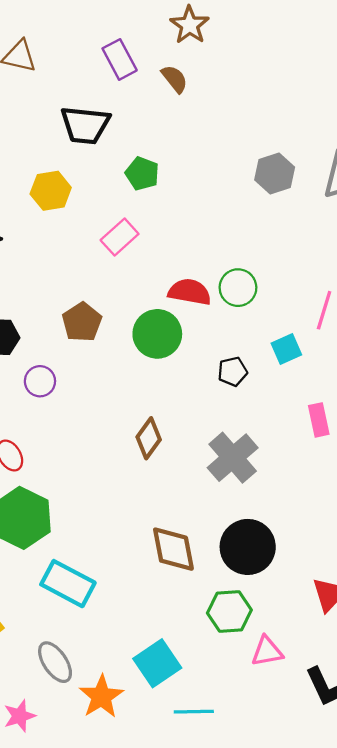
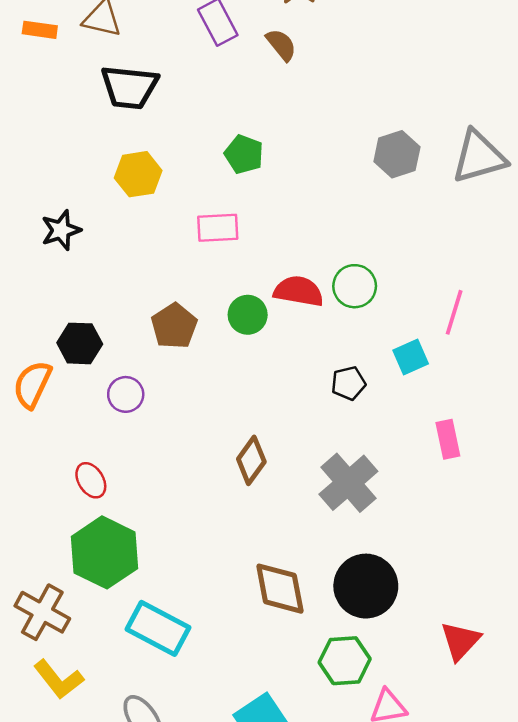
black trapezoid: (85, 125) -> (129, 87), moved
pink rectangle: (120, 237) -> (218, 228), turned 39
green circle: (157, 334) -> (248, 315), moved, size x0.7

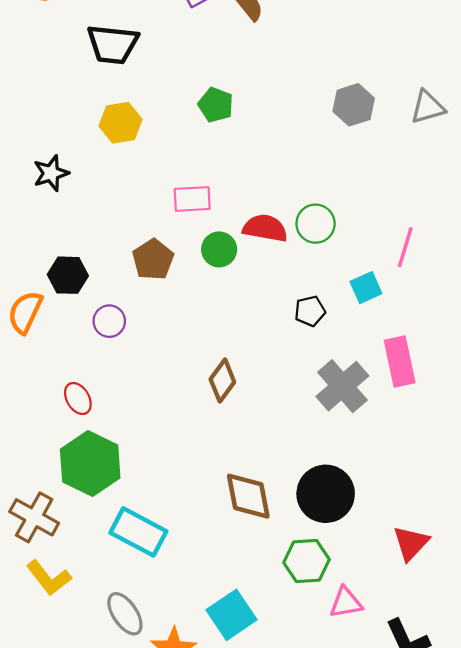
gray triangle: (479, 157) -> (428, 107), size x0.7
pink rectangle: (218, 228) -> (192, 199), moved
pink rectangle: (448, 439) -> (400, 362), size x1.4
gray cross: (348, 483) -> (342, 386), moved

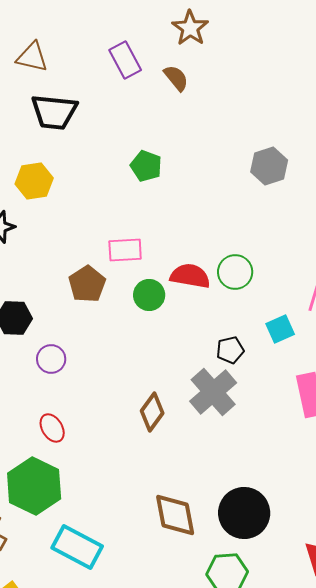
yellow hexagon: (120, 123) -> (34, 181), moved
brown pentagon: (153, 259) -> (87, 284), moved
gray cross: (342, 386) -> (213, 392), moved
red ellipse: (78, 399) -> (52, 428), moved

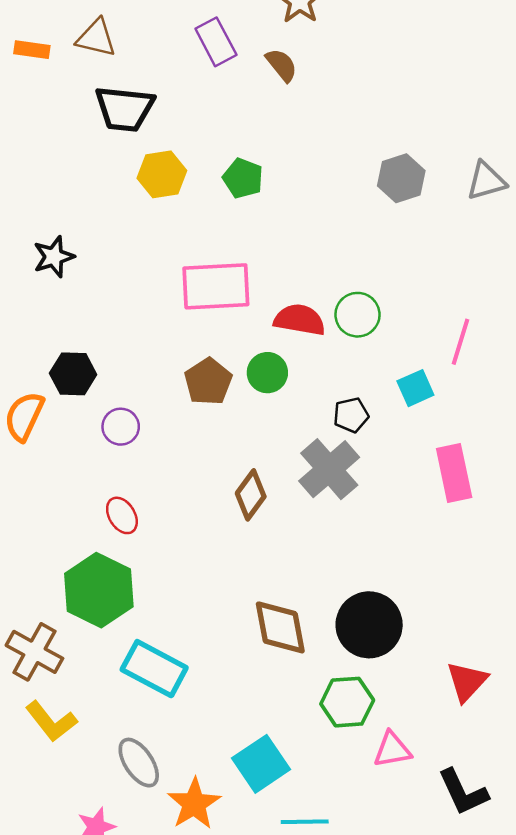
yellow hexagon: (34, 181) -> (162, 174), moved
pink rectangle: (125, 250) -> (216, 286), size x1.6
brown pentagon: (87, 284) -> (208, 382), moved
green circle: (149, 295) -> (267, 373), moved

